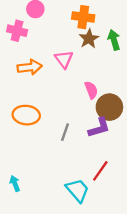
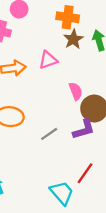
pink triangle: (64, 59) -> (48, 60), turned 48
gray line: (65, 132) -> (49, 134), turned 36

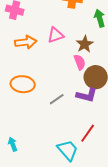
brown star: (73, 39) -> (85, 44), moved
purple L-shape: (84, 129) -> (87, 95), turned 30

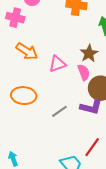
pink triangle: (56, 35) -> (57, 64), moved
orange arrow: (26, 42) -> (27, 51), turned 40

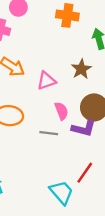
pink semicircle: (84, 72) -> (61, 111), moved
gray line: (59, 111) -> (49, 133), turned 42

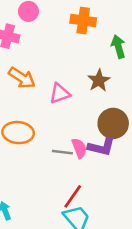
pink semicircle: (61, 111) -> (79, 148), moved
red line: (85, 173) -> (73, 196), moved

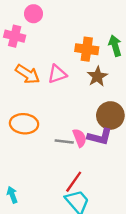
orange cross: (83, 21) -> (87, 49), moved
pink triangle: (60, 93) -> (57, 74), moved

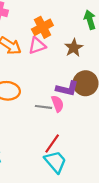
orange cross: (87, 49) -> (42, 27), moved, turned -36
purple L-shape: (100, 137) -> (67, 89), moved

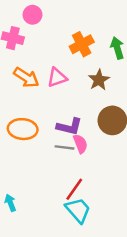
orange cross: (42, 27) -> (82, 44), moved
purple L-shape: (67, 89) -> (69, 127), moved

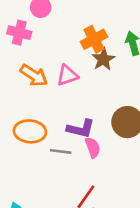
brown star: (99, 80) -> (103, 59), moved
gray line: (64, 147) -> (61, 151), moved

